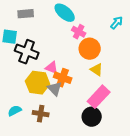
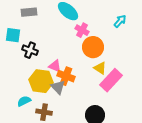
black cross: (27, 52) -> (30, 50), size x0.7
pink rectangle: (99, 97) -> (111, 80), moved
cyan semicircle: (15, 111) -> (24, 101), moved

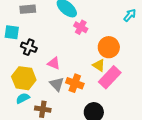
cyan arrow: (120, 21) -> (130, 15), moved
orange circle: (93, 47) -> (109, 47), moved
orange cross: (66, 76) -> (75, 83), moved
yellow hexagon: (41, 81) -> (24, 78), moved

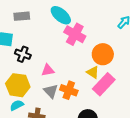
pink cross: (81, 27) -> (75, 34), size x1.5
pink triangle: (54, 63) -> (48, 70), turned -32

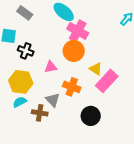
gray rectangle: (22, 16) -> (25, 13), turned 42
orange circle: (103, 54) -> (74, 51), moved
gray triangle: (51, 91) -> (53, 100), moved

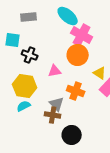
gray rectangle: (25, 13) -> (29, 17), turned -42
brown cross: (40, 113) -> (53, 115), moved
black circle: (91, 116) -> (72, 135), moved

